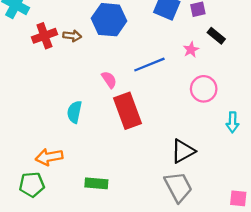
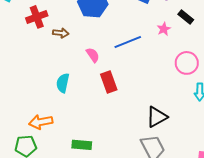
brown arrow: (72, 36) -> (61, 33), moved
pink circle: (204, 89) -> (187, 63), moved
red rectangle: (128, 111) -> (109, 82), size x0.7

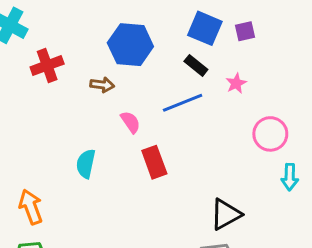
black rectangle: (186, 17) -> (196, 65), moved
brown arrow: (61, 33) -> (102, 85), moved
orange arrow: (41, 122) -> (31, 207), moved, turned 80

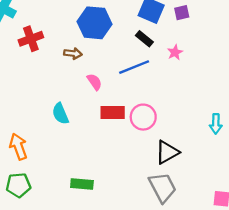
pink circle: (270, 134) -> (143, 117), moved
red rectangle: (154, 162) -> (113, 112), turned -70
cyan semicircle: (86, 164) -> (60, 114), turned -35

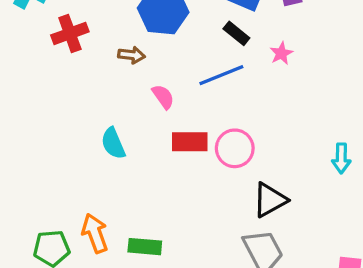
orange arrow: (18, 147) -> (95, 233), moved

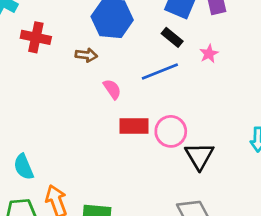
red cross: (70, 33) -> (36, 37), turned 32
cyan semicircle: (113, 143) -> (24, 167), moved
black triangle: (270, 200) -> (199, 156), moved, turned -32

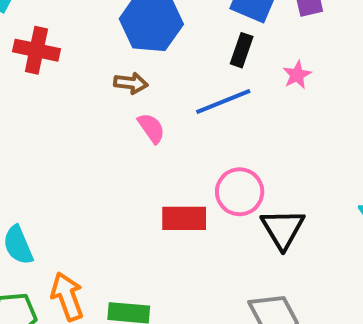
black rectangle: (172, 37) -> (242, 50), turned 70
brown arrow: (86, 55) -> (131, 83), moved
red rectangle: (134, 126) -> (184, 218), moved

